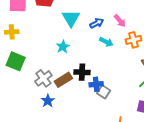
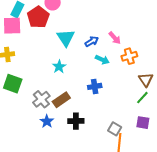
black cross: (82, 72) -> (76, 121), moved
blue cross: (96, 84) -> (95, 86), moved
gray square: (104, 92) -> (115, 129), moved

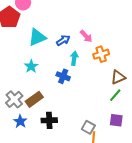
cyan triangle: (66, 38) -> (37, 37), turned 42
cyan arrow: (102, 60) -> (74, 58), turned -104
brown triangle: (146, 80) -> (118, 77), turned 42
blue cross: (95, 86) -> (63, 76), moved, turned 32

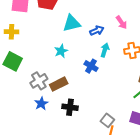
pink arrow: (86, 36) -> (121, 22), moved

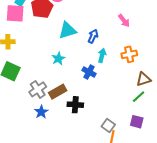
pink arrow: (121, 22) -> (124, 21), moved
blue arrow: (97, 31) -> (93, 36), turned -40
black cross: (70, 107) -> (75, 105), moved

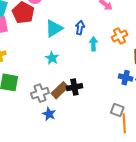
blue cross: (89, 72) -> (126, 78), moved
gray cross: (38, 89) -> (40, 93), turned 30
black cross: (75, 105) -> (74, 87), moved

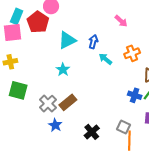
cyan arrow: (93, 44) -> (105, 59), turned -56
black cross: (74, 87) -> (92, 132), moved, turned -35
gray cross: (40, 93) -> (48, 104), turned -30

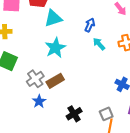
cyan triangle: (67, 40) -> (53, 18), moved
cyan star: (63, 70) -> (55, 48), size x1.5
gray square: (124, 127) -> (106, 114), turned 32

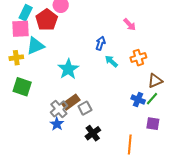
cyan triangle: (53, 18) -> (35, 46), moved
gray cross: (35, 79) -> (59, 109), moved
gray square: (106, 114) -> (85, 108), moved

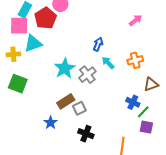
pink arrow: (130, 24) -> (136, 20), moved, turned -88
green line: (152, 99) -> (143, 112), moved
gray cross: (59, 109) -> (87, 75), moved
black cross: (93, 133) -> (86, 134), turned -35

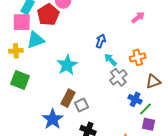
gray cross: (87, 75) -> (118, 77), moved
brown rectangle: (66, 101) -> (68, 98), turned -30
blue star: (50, 123) -> (53, 119), size x1.5

